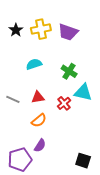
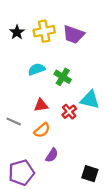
green cross: (69, 71) -> (63, 77), moved
gray line: (13, 99) -> (14, 121), moved
purple semicircle: (40, 146) -> (52, 155), moved

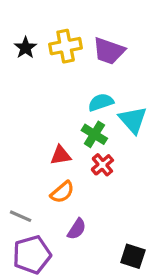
cyan semicircle: (37, 69) -> (101, 102), moved
green cross: (63, 77) -> (94, 134), moved
cyan triangle: (90, 100) -> (133, 120), moved, turned 36
gray line: (14, 121) -> (21, 216), moved

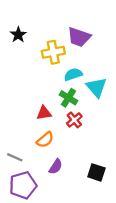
yellow cross: (66, 46) -> (53, 52), moved
black square: (133, 256) -> (96, 172), moved

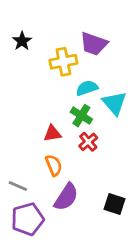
orange semicircle: (45, 140) -> (54, 165), turned -72
purple semicircle: (56, 167) -> (66, 197), size x1.5

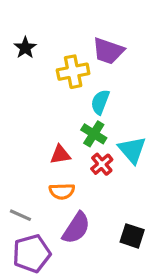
cyan semicircle: (87, 88) -> (100, 102), turned -50
cyan triangle: (115, 103) -> (132, 150), moved
orange semicircle: (54, 165) -> (62, 191), turned 110

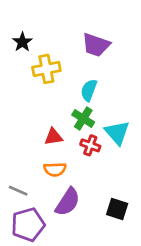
yellow cross: (73, 72) -> (46, 69), moved
red cross: (102, 164) -> (90, 145), turned -30

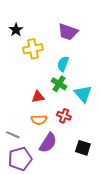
red cross: (90, 145) -> (64, 116), moved

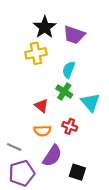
black star: (16, 30) -> (45, 27), moved, size x1.5
red triangle: (38, 97) -> (41, 106), turned 48
black square: (83, 148) -> (77, 172), moved

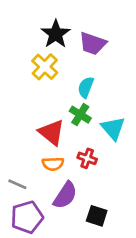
yellow cross: (36, 53) -> (45, 67), turned -36
red triangle: (41, 106) -> (52, 132), size x1.5

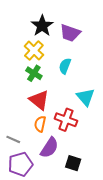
green cross: (80, 115) -> (34, 73), moved
red cross: (87, 158) -> (66, 120), size x1.5
orange semicircle: (53, 164) -> (40, 124), turned 105

